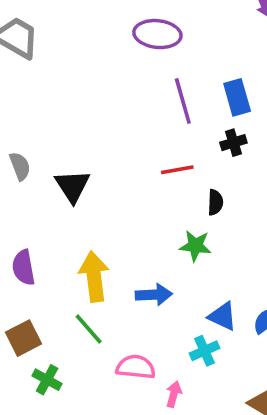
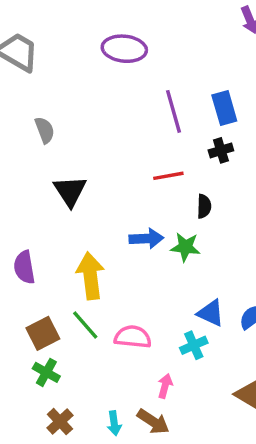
purple ellipse: (157, 34) -> (124, 49), moved
gray semicircle: (20, 166) -> (45, 130), moved
blue arrow: (154, 295) -> (146, 239), moved
brown square: (24, 338) -> (43, 333), moved
pink semicircle: (136, 367) -> (133, 337), moved

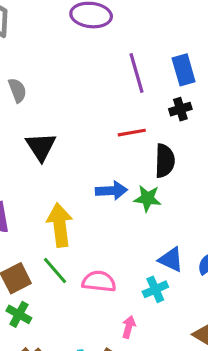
black semicircle: (204, 206) -> (165, 161), size x1.5

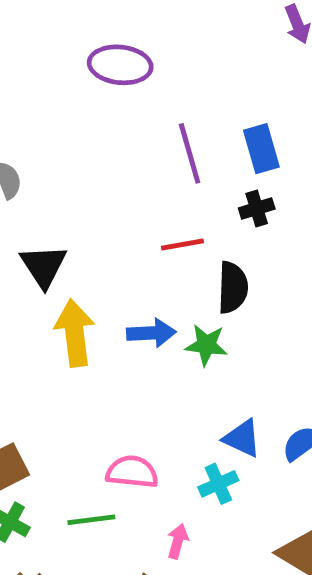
yellow arrow: (60, 225) -> (75, 333), moved
green line: (55, 270) -> (91, 520), moved, turned -56

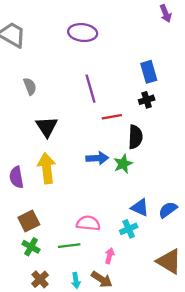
purple line: (190, 153) -> (90, 89), moved
yellow arrow: (75, 333) -> (47, 168), moved
green star: (206, 345) -> (123, 164), turned -30

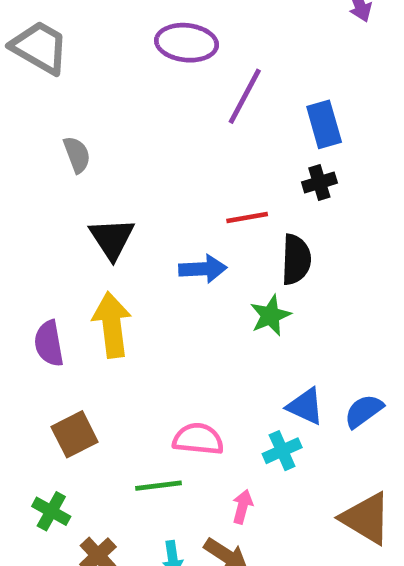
purple line: (90, 89) -> (245, 96), moved, turned 44
blue arrow: (97, 158) -> (203, 269), moved
green cross: (31, 247) -> (51, 511), moved

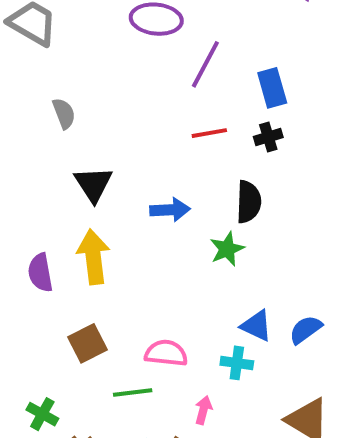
red line: (247, 218) -> (209, 133), moved
brown square: (75, 434) -> (87, 343), moved
cyan cross: (282, 451) -> (237, 363), turned 32

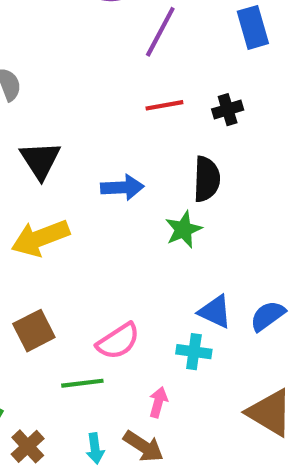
blue rectangle: (272, 88) -> (253, 27), moved
yellow arrow: (93, 257) -> (40, 238), turned -104
pink semicircle: (166, 353) -> (118, 341), turned 141

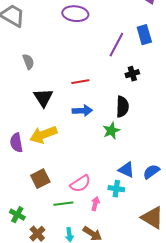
purple line: (160, 32) -> (116, 45), moved
red line: (164, 105) -> (80, 82), moved
pink arrow: (158, 402) -> (95, 204), moved

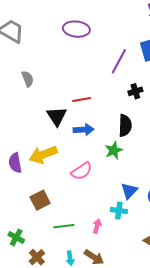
black triangle: (43, 98) -> (57, 116), moved
blue triangle: (126, 170) -> (129, 191), turned 48
pink semicircle: (80, 184) -> (82, 171), moved

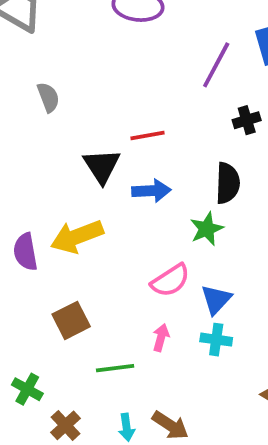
pink semicircle: (82, 171) -> (170, 280), moved
blue triangle: (129, 191) -> (216, 299), moved
pink arrow: (97, 226) -> (161, 338), moved

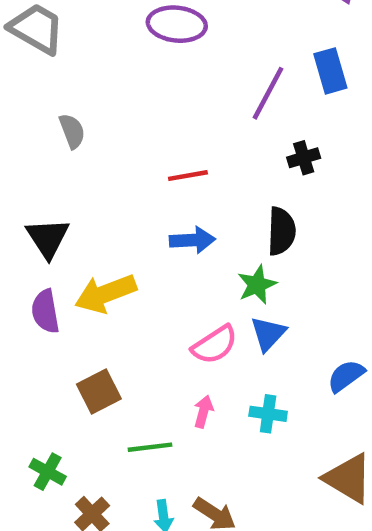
black triangle: (102, 166) -> (48, 238), moved
blue triangle: (216, 299) -> (268, 334), moved

